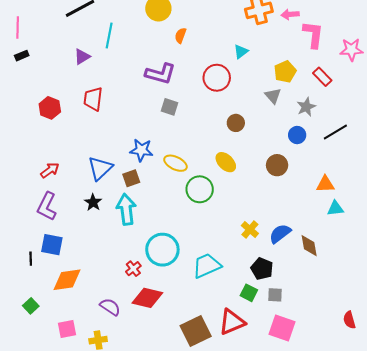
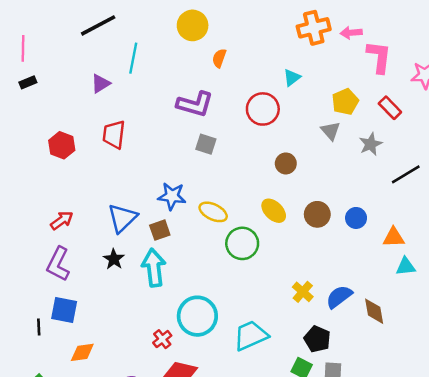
blue circle: (297, 135) -> (356, 218), moved
brown circle: (277, 165) -> (317, 214), moved
orange diamond: (67, 280) -> (82, 352), size x0.7

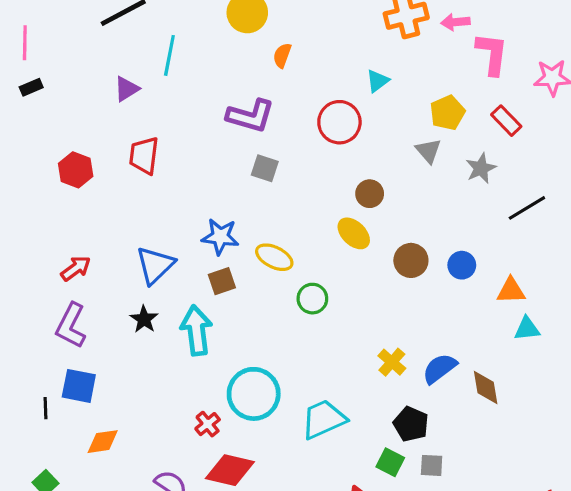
yellow ellipse: (274, 211) -> (354, 233), moved
brown square: (160, 230) -> (222, 281), moved
green circle: (242, 243) -> (312, 299), size x0.7

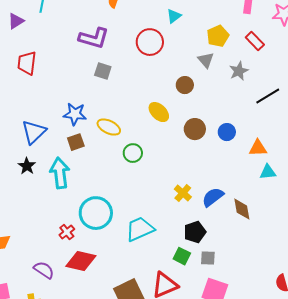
brown circle: (370, 194) -> (185, 85), moved
black pentagon: (411, 424) -> (195, 232), turned 30

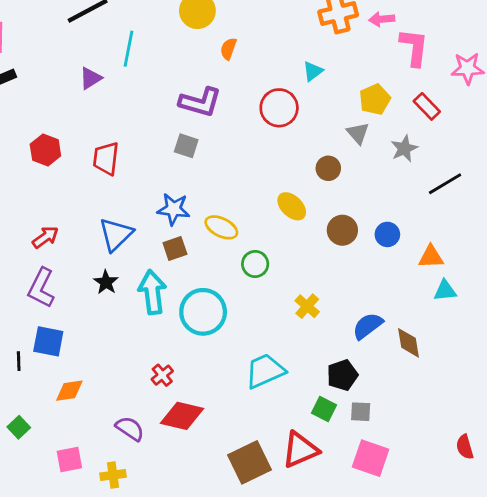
red trapezoid: (27, 63) -> (106, 158), moved
gray square: (103, 71) -> (186, 146), moved
yellow cross: (183, 193) -> (307, 306), moved
cyan circle: (96, 213) -> (203, 312), moved

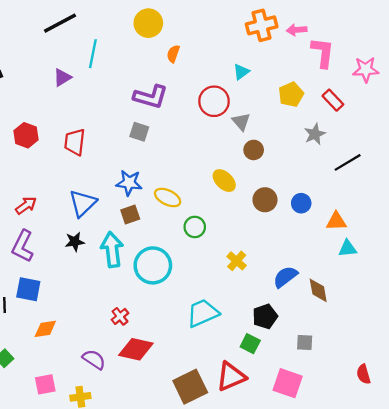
gray triangle: (358, 133) -> (241, 122), moved
black star: (106, 282) -> (75, 242), turned 30
gray square: (361, 412) -> (305, 342), moved

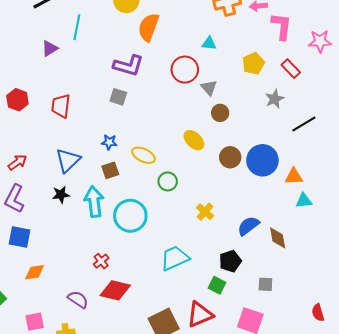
orange semicircle: (173, 54) -> (149, 27), size x1.8
cyan triangle: (241, 72) -> (209, 43), turned 42
blue star: (129, 183) -> (109, 142), size x0.7
blue circle: (301, 203) -> (262, 160), size x1.8

